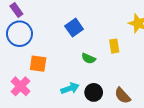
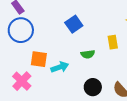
green semicircle: (89, 58) -> (88, 54), turned -32
cyan arrow: (70, 88) -> (60, 67), moved

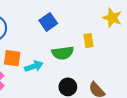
green semicircle: (88, 54) -> (63, 53), size x1.5

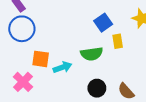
blue square: (48, 22) -> (103, 23), moved

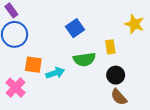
blue square: (103, 23) -> (75, 28), moved
black circle: (97, 88) -> (116, 75), moved

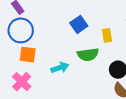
yellow rectangle: (110, 47) -> (107, 35), moved
orange square: (33, 65) -> (28, 55), moved

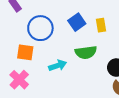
blue circle: (21, 30) -> (40, 28), moved
yellow rectangle: (107, 35) -> (101, 25), moved

